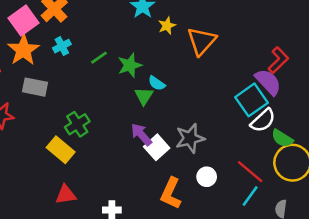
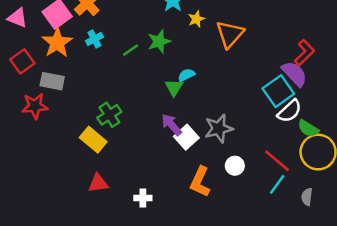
green star: (130, 65) -> (159, 41), moved
cyan semicircle: (157, 83) -> (186, 75), turned 119
gray rectangle: (35, 87) -> (52, 81), moved

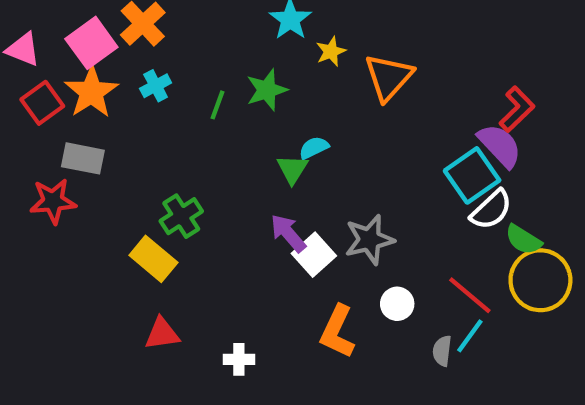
green line: (130, 50) -> (218, 105), turned -35
red square: (22, 61) -> (42, 103), moved
gray semicircle: (307, 197) -> (442, 351), moved

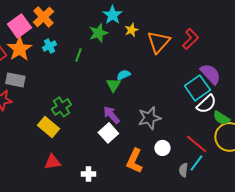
green star: (267, 90) -> (98, 33), moved
red L-shape: (517, 109) -> (190, 39), moved
white square: (314, 255) -> (108, 133), moved

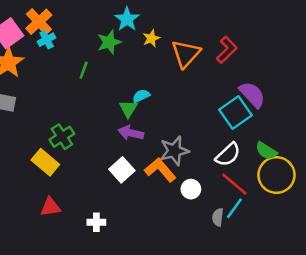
cyan cross: (49, 46) -> (47, 40), moved
white semicircle: (206, 104) -> (228, 155), moved
purple arrow: (111, 115) -> (131, 133), moved, turned -36
orange L-shape: (134, 161) -> (160, 170), moved, turned 115

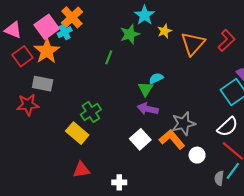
cyan cross: (47, 40) -> (65, 32), moved

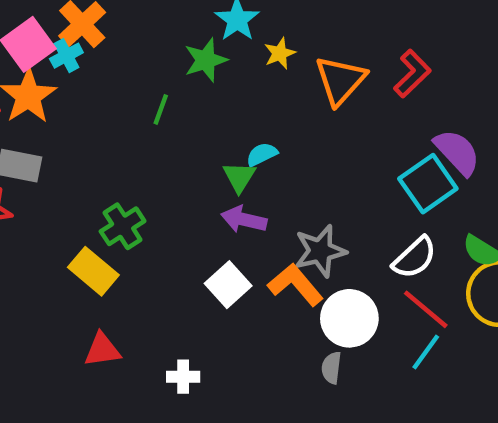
white circle: (197, 155) -> (349, 318), size x1.6
gray semicircle: (219, 178) -> (331, 368), moved

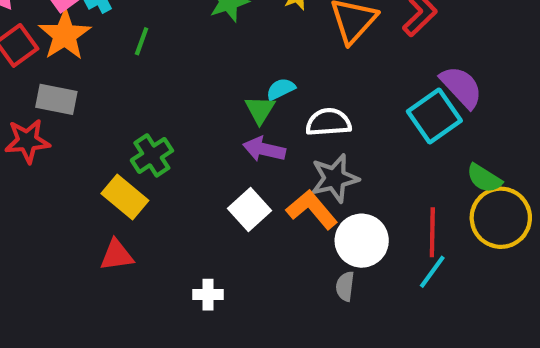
green line: (161, 109) -> (142, 41), moved
white semicircle: (415, 258) -> (328, 122), moved, turned -141
red line: (426, 309) -> (432, 232), turned 51
red triangle: (102, 350) -> (117, 255), moved

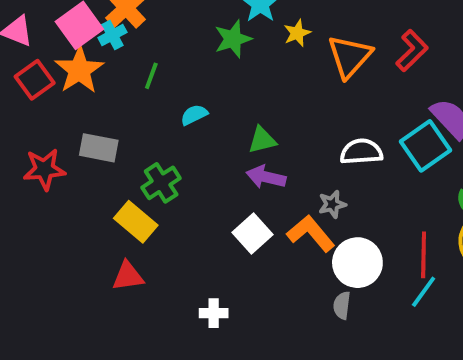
cyan semicircle: (281, 89) -> (194, 115), moved
gray rectangle: (56, 99) -> (99, 148), moved
green triangle: (260, 110) -> (262, 140), turned 44
white semicircle: (328, 122) -> (361, 152), moved
gray star: (335, 178) -> (332, 204), size x0.6

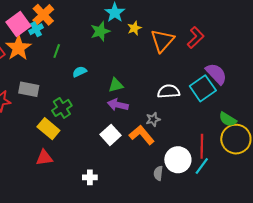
white circle: (357, 263) -> (178, 160), moved

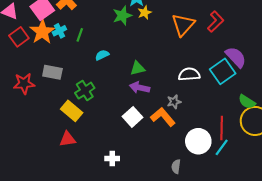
yellow star: (134, 28) -> (145, 13), moved
cyan cross: (36, 29) -> (59, 31), moved
gray semicircle: (158, 173) -> (176, 167), moved

